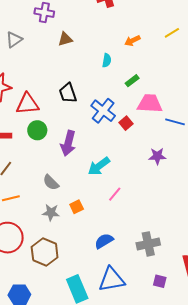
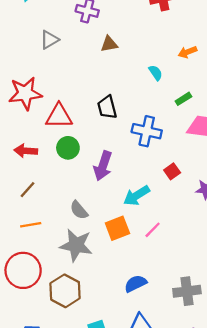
cyan semicircle: (107, 60) -> (156, 73), turned -48
blue cross: (103, 111) -> (147, 131), turned -30
red square: (126, 123) -> (172, 171), moved
orange square: (77, 207) -> (117, 228), moved, size x1.5
gray star: (51, 213) -> (76, 245), size x1.6

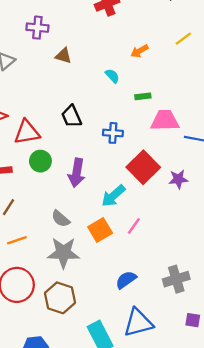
brown triangle: (109, 44) -> (63, 56), turned 36
green rectangle: (183, 99) -> (143, 96), turned 35
blue cross: (147, 131) -> (113, 133), size x0.7
red square: (172, 171) -> (143, 167), size x2.0

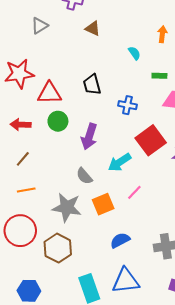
orange arrow: (139, 51) -> (162, 34), turned 119
gray semicircle: (61, 219) -> (84, 176), moved
orange square: (100, 230) -> (103, 204), moved

